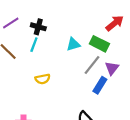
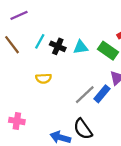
black cross: (38, 27) -> (58, 46), moved
gray line: (92, 65) -> (85, 95), moved

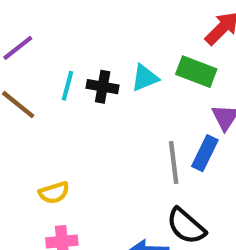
yellow semicircle: (44, 78) -> (54, 193), moved
gray line: (85, 95) -> (174, 163), turned -40

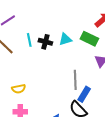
cyan line: (68, 86) -> (29, 40), turned -32
blue rectangle: (205, 153) -> (84, 94), moved

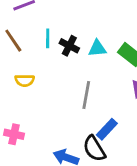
gray line: (75, 80) -> (86, 95), moved
yellow semicircle: (19, 89) -> (25, 80), moved

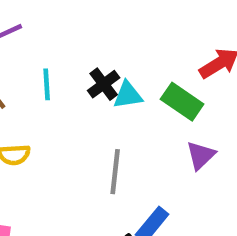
black cross: (69, 46) -> (104, 84), moved, turned 30

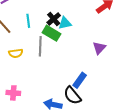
green rectangle: (182, 102) -> (52, 33), moved
gray line: (115, 172) -> (40, 46), moved

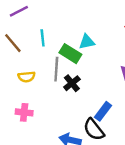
black cross: (54, 19) -> (72, 83), moved
pink cross: (13, 93) -> (24, 112), moved

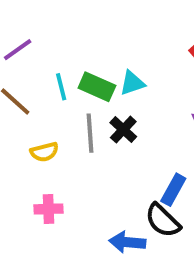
green rectangle: (70, 54) -> (97, 87), moved
black cross: (72, 83) -> (123, 130), moved

